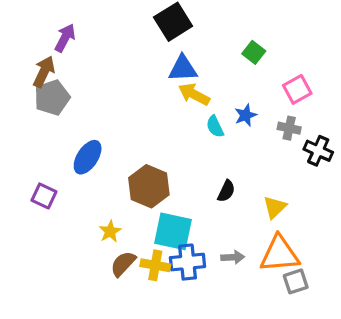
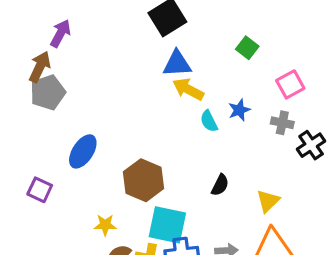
black cross: (318, 151) -> (311, 145), turned 32
yellow star: (110, 231) -> (105, 225), turned 30

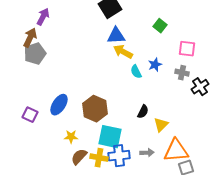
pink square: (290, 84) -> (187, 49), turned 36
blue ellipse: (83, 151) -> (59, 105), moved
yellow triangle: (268, 201) -> (161, 125), moved

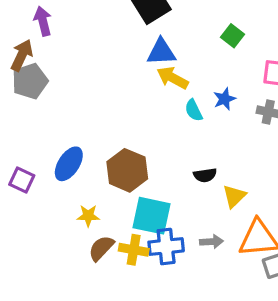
purple arrow: (43, 17) -> (43, 21), turned -42
black semicircle: (143, 112) -> (205, 175), turned 56

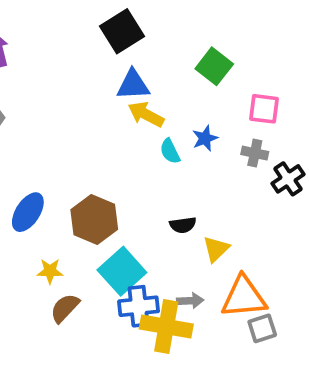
green square: (233, 36) -> (214, 66), size x1.4
cyan square: (151, 216) -> (122, 271), turned 36
yellow cross: (134, 250) -> (166, 327), moved, size x1.5

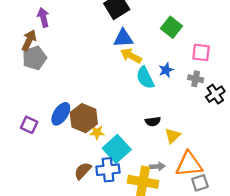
cyan semicircle: (170, 151) -> (145, 78), size x1.5
brown hexagon: (94, 219) -> (84, 118), moved
yellow star: (50, 271) -> (97, 132), moved
blue cross: (139, 306) -> (108, 170), moved

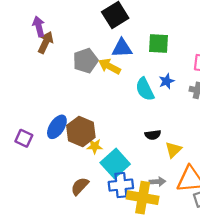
green square: (171, 27) -> (159, 44), moved, turned -35
brown arrow: (29, 40) -> (46, 42), moved
yellow arrow: (131, 56) -> (109, 66), moved
gray pentagon: (34, 58) -> (85, 61), moved
blue cross: (108, 170) -> (121, 185), moved

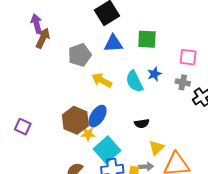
yellow arrow: (109, 66) -> (102, 80), moved
blue ellipse: (57, 127) -> (98, 116), moved
yellow triangle: (173, 150) -> (156, 148), moved

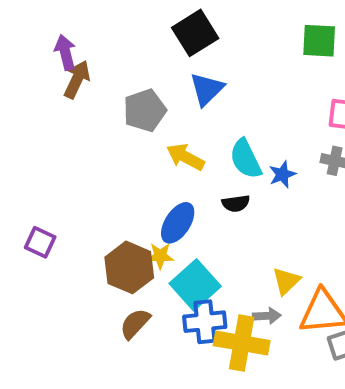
green square: (147, 39) -> (319, 41), moved
blue triangle: (113, 43) -> (207, 89), turned -42
blue star: (154, 74) -> (282, 174), moved
brown hexagon: (75, 120) -> (129, 267), moved
black semicircle: (142, 123) -> (236, 203), moved

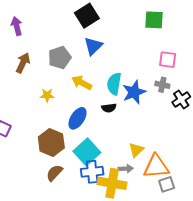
brown arrow: (77, 79) -> (23, 63), moved
cyan semicircle: (246, 159) -> (114, 84), turned 35
blue star: (282, 174) -> (134, 92), size x1.6
yellow star: (160, 256) -> (47, 95), moved

